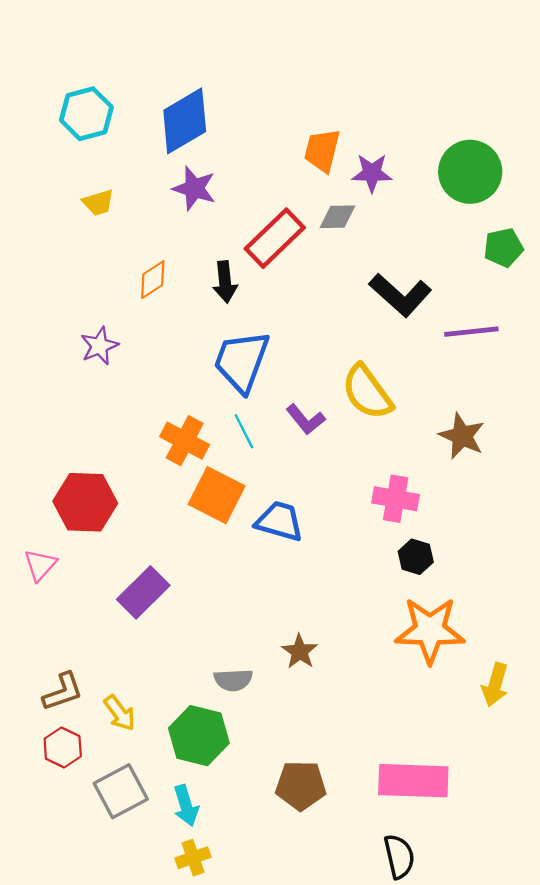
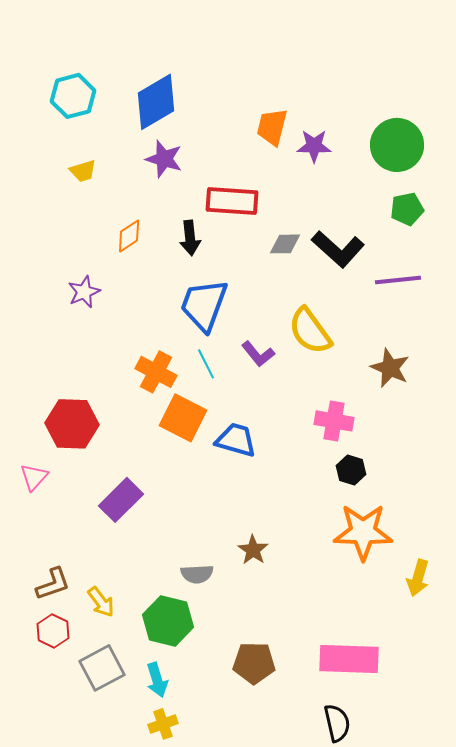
gray diamond: (338, 217) -> (285, 244), moved
red rectangle: (275, 238) -> (232, 201), turned 48
green pentagon: (503, 248) -> (407, 209), moved

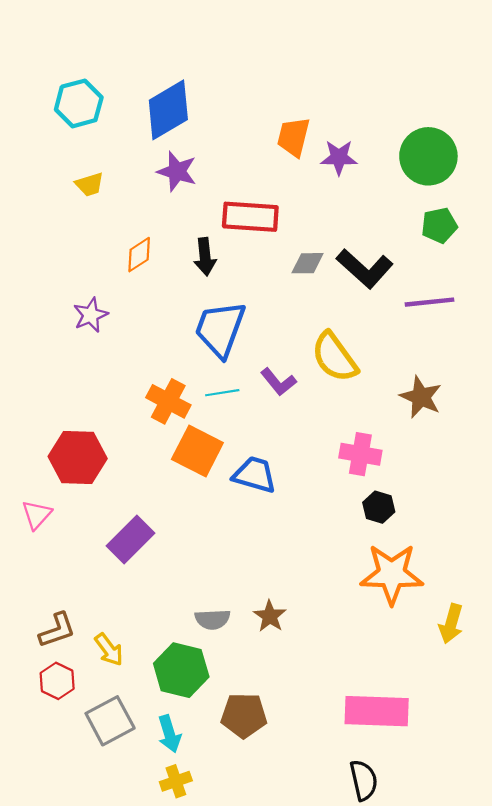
cyan line: (206, 364) -> (222, 393), turned -72
brown star: (253, 550) -> (270, 616), moved
brown pentagon: (254, 663) -> (244, 715), moved

